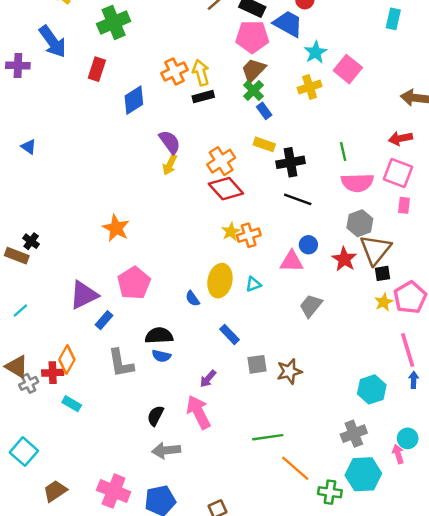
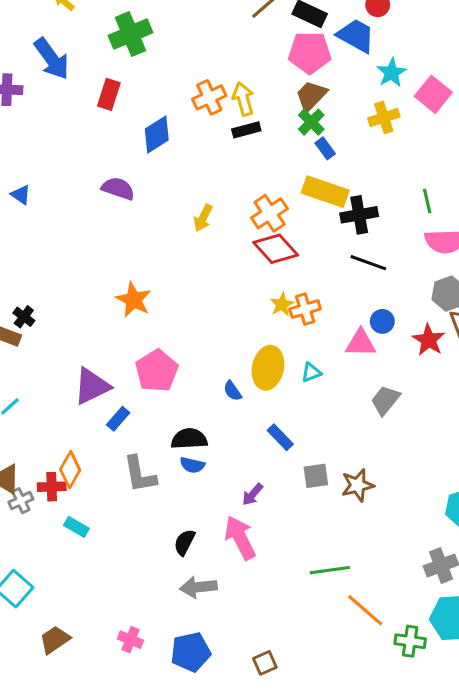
purple semicircle: (170, 142) -> (118, 189), moved, turned -35
yellow rectangle: (264, 144) -> (325, 192), size x1.6
pink cross: (114, 491) -> (130, 640), size x0.6

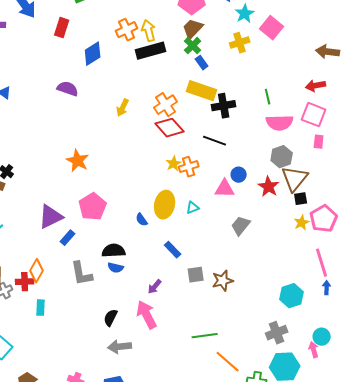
black rectangle: (246, 130) -> (151, 51), size x1.6
black line: (368, 263) -> (215, 141), moved
cyan rectangle: (76, 527) -> (41, 308), turned 63

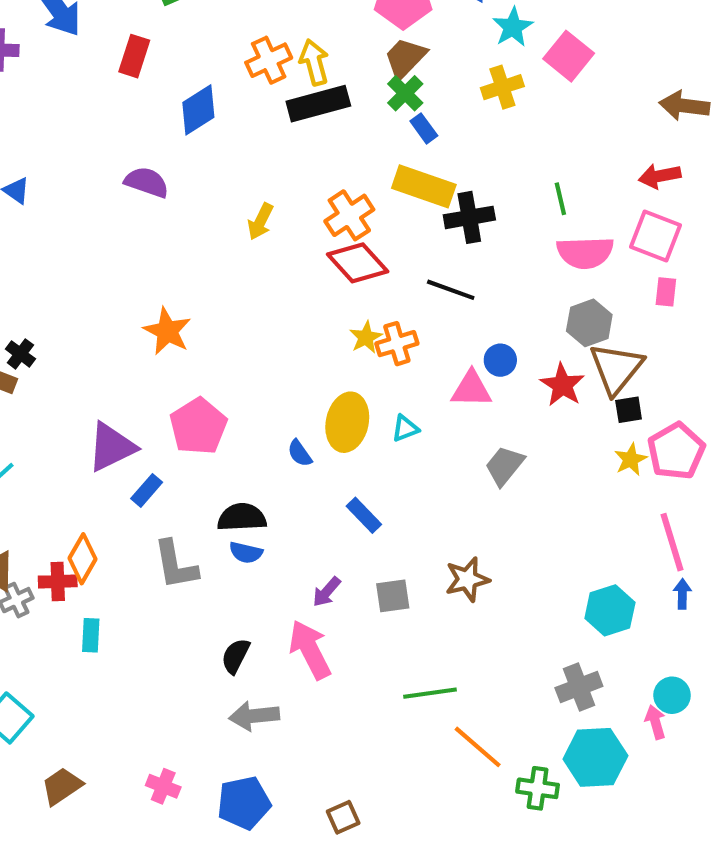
gray square: (196, 275) -> (393, 596), moved

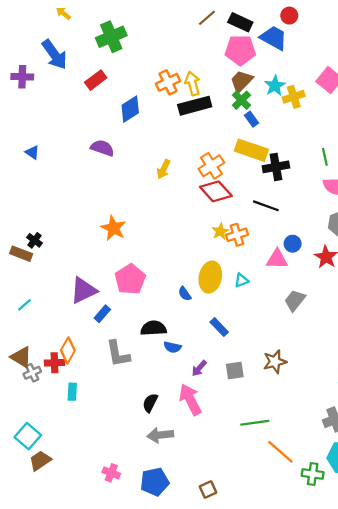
cyan star: (513, 27) -> (275, 86), moved
red rectangle: (134, 56) -> (96, 80), turned 35
blue semicircle: (246, 552) -> (172, 347), moved
brown trapezoid: (62, 786) -> (40, 461), moved

